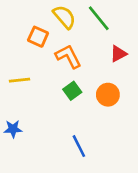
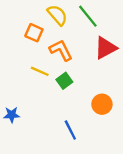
red triangle: (118, 54) -> (105, 48), size x1.5
yellow line: (20, 80) -> (40, 71), moved, turned 30
orange circle: (108, 95) -> (102, 104), moved

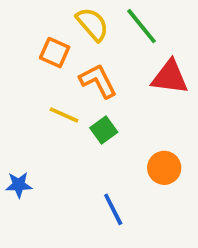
red triangle: (105, 48) -> (170, 77), turned 35

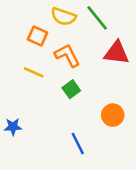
yellow semicircle: (92, 24) -> (63, 17), turned 150
yellow line: (64, 115) -> (34, 72), moved

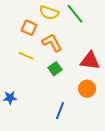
red triangle: (117, 53) -> (90, 61), moved
blue line: (78, 144) -> (60, 111), turned 48

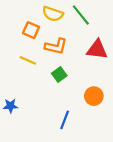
orange L-shape: (52, 43) -> (56, 46), turned 130
red triangle: (90, 61) -> (97, 50), moved

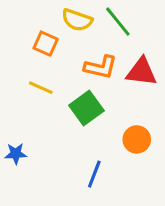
orange L-shape: (56, 46) -> (101, 67), moved
green square: (59, 74) -> (86, 108), size x1.5

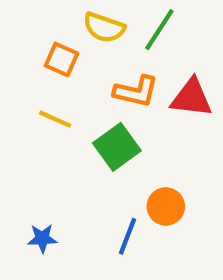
green line: (118, 22) -> (159, 30), turned 72
orange circle: (137, 139) -> (166, 206), moved
blue star: (16, 154) -> (42, 238), moved

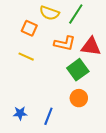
green square: (117, 147) -> (78, 70), moved
blue line: (127, 236) -> (48, 116), moved

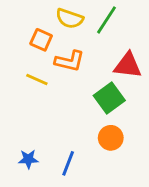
orange L-shape: (65, 43) -> (70, 61), moved

